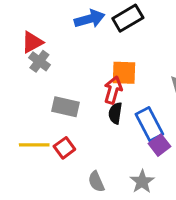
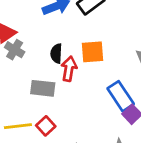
red arrow: (113, 90) -> (69, 69), moved
black semicircle: (115, 113) -> (56, 54), moved

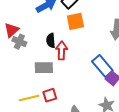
orange square: (93, 52) -> (75, 21), moved
red square: (46, 126) -> (50, 95), turned 32

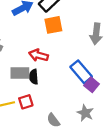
black semicircle: (51, 40) -> (34, 77), moved
red arrow: (62, 51) -> (39, 55), turned -78

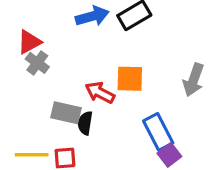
orange square: (53, 25) -> (130, 79), moved

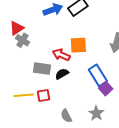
black semicircle: (85, 123) -> (62, 74), moved, turned 56

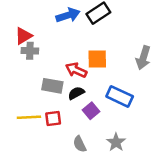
gray cross: (22, 40) -> (30, 51), turned -32
blue rectangle: (98, 75) -> (120, 96), turned -35
purple square: (106, 89) -> (91, 111), moved

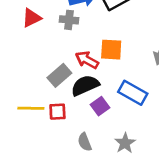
gray cross: (30, 51) -> (69, 20), moved
gray rectangle: (52, 86) -> (59, 75), turned -55
black semicircle: (76, 93) -> (85, 85), size x1.5

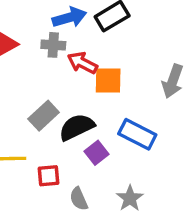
red arrow: (87, 60) -> (82, 63), moved
red square: (57, 112) -> (48, 176), moved

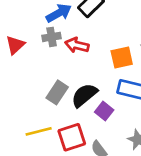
orange square: (108, 81) -> (122, 57), moved
red square: (48, 176) -> (72, 137), size x1.5

